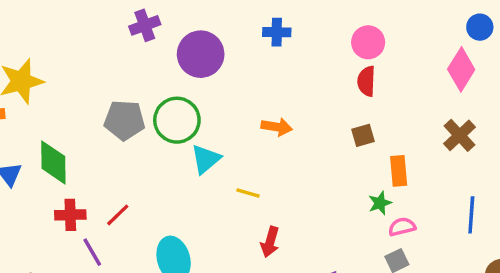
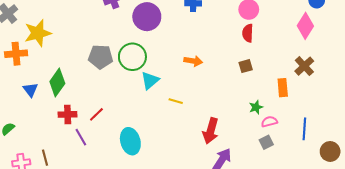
green diamond: (53, 162) -> (57, 83), turned 36
orange rectangle: (399, 171) -> (283, 88), moved
blue line: (471, 215) -> (304, 129), moved
red arrow: (270, 242) -> (211, 131), moved, size x1.4

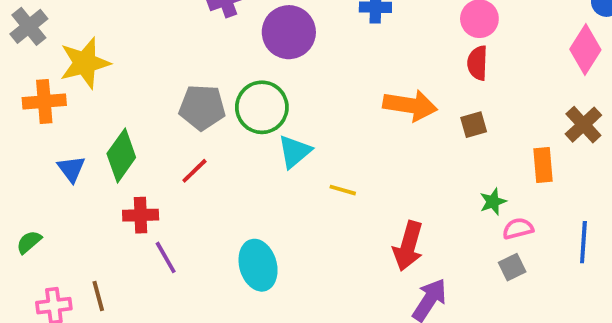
orange arrow: (193, 61) -> (410, 105), moved, size x1.5
red line: (96, 114) -> (194, 171), moved

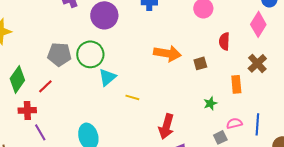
red semicircle: (478, 63) -> (224, 41), moved
red line: (194, 171) -> (45, 86), moved
pink semicircle: (518, 229) -> (234, 123), moved

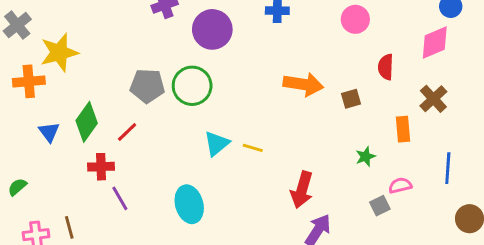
pink diamond: (258, 24) -> (435, 42), turned 35
cyan triangle: (107, 77) -> (217, 144), moved
blue line: (257, 124) -> (448, 168), moved

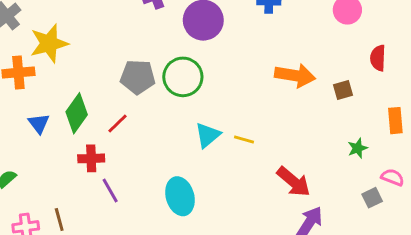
pink semicircle: (400, 185) -> (393, 177), turned 35
red arrow: (302, 190) -> (294, 182), turned -66

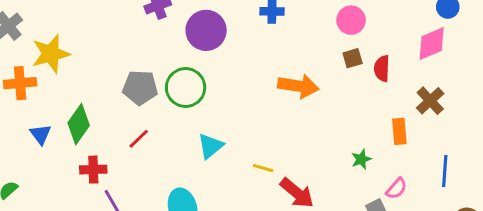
brown square: (343, 90) -> (353, 58), moved
red line: (117, 123) -> (139, 139), moved
yellow line: (244, 139) -> (263, 168), moved
pink semicircle: (393, 177) -> (396, 189), turned 110

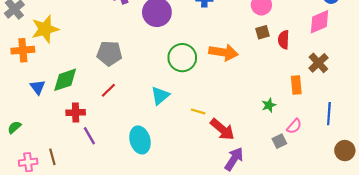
green circle: (186, 87) -> (182, 58), moved
green diamond: (79, 124) -> (65, 80), turned 36

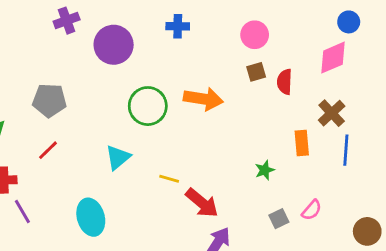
blue line: (329, 114) -> (346, 150), moved
pink semicircle: (294, 126) -> (312, 210), moved

